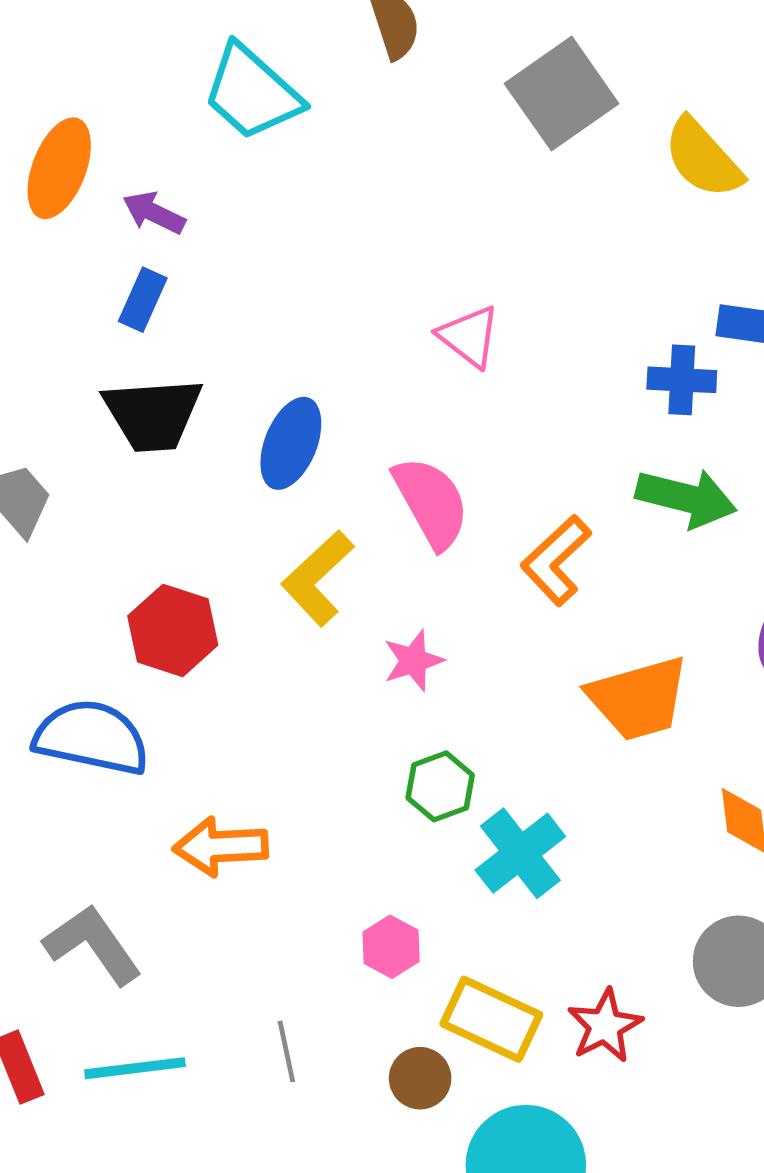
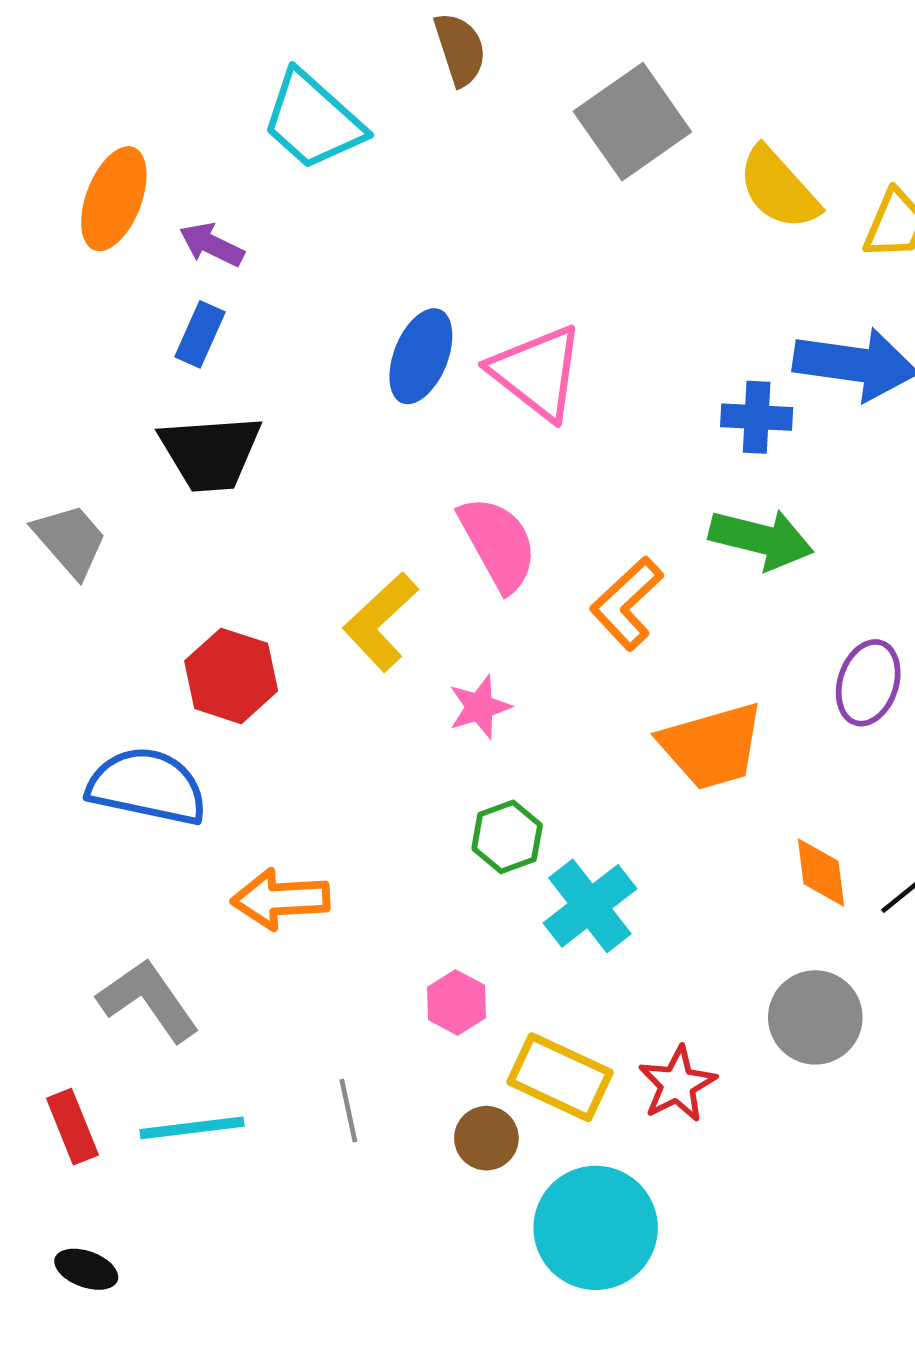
pink triangle: (469, 336) -> (537, 372), size x1.5
blue ellipse: (291, 443) -> (421, 356), moved

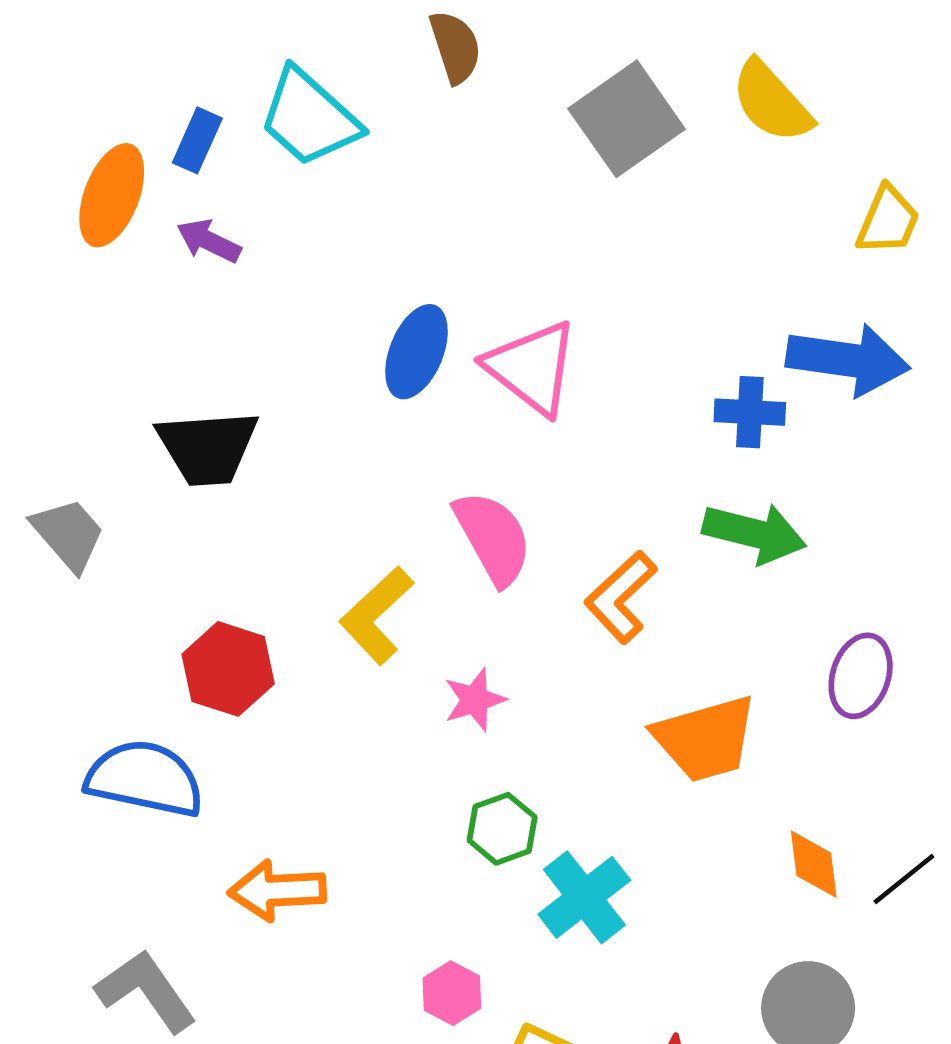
yellow semicircle: (778, 188) -> (772, 102), moved
blue rectangle: (200, 334) -> (197, 140), moved

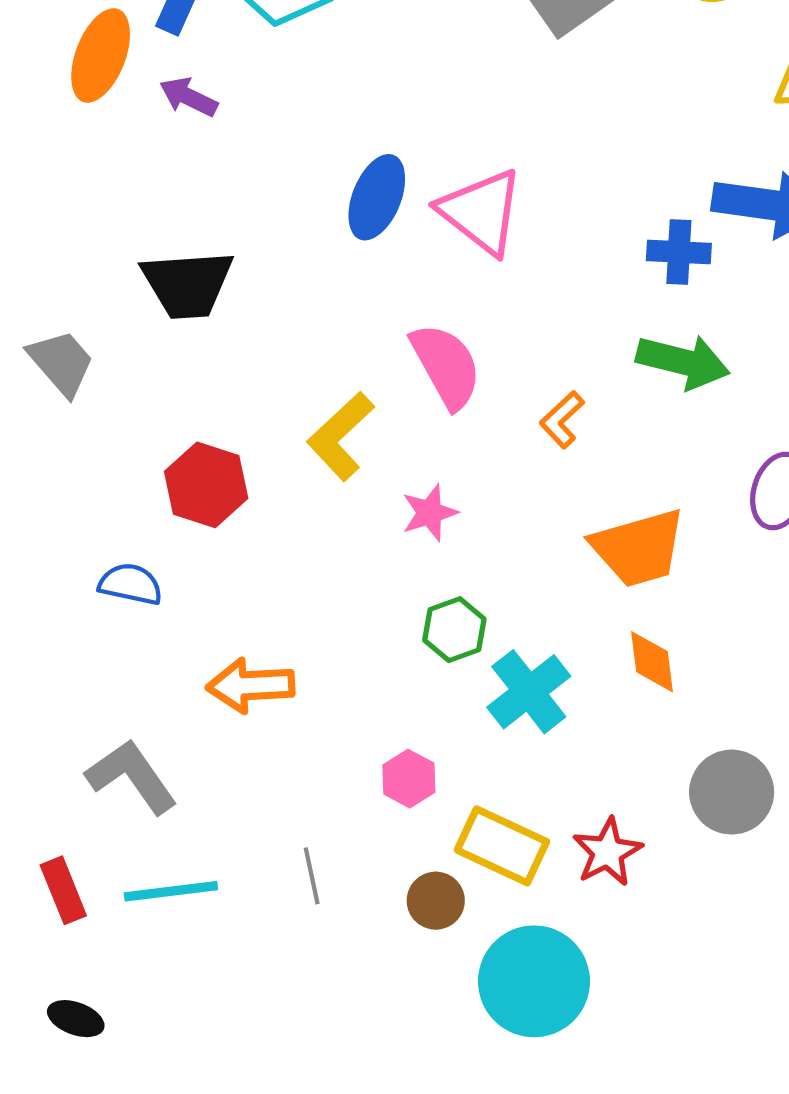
orange L-shape: (621, 597) -> (562, 420), size x0.7
blue semicircle: (145, 779) -> (131, 584), size x0.6
orange diamond: (814, 864) -> (652, 662), moved

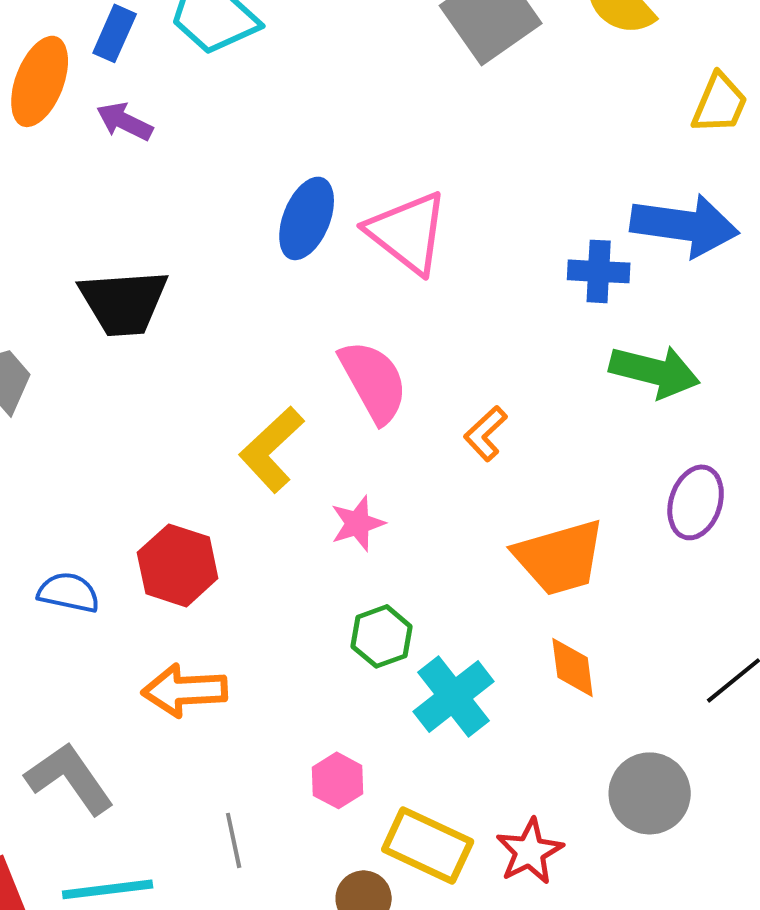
green arrow: (683, 362) -> (655, 371), moved
red hexagon: (206, 485) -> (178, 565), moved
gray line: (312, 876) -> (234, 840), moved

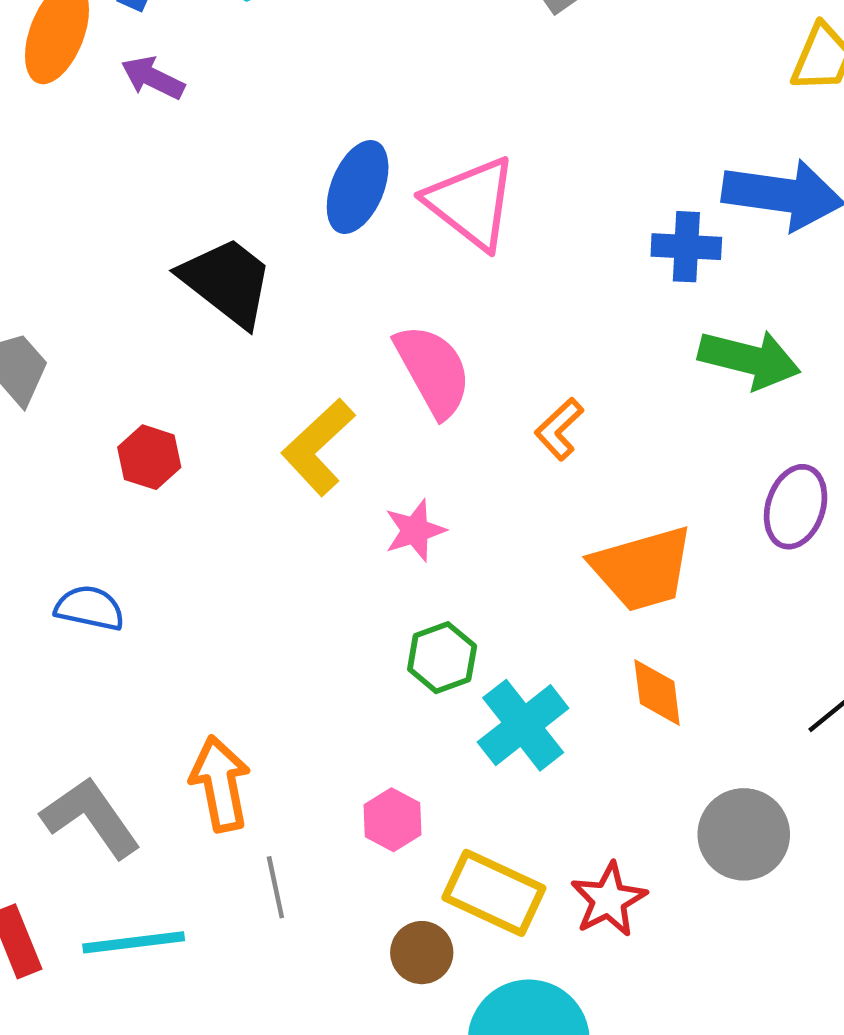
black trapezoid: (124, 302) -> (227, 282), moved, turned -138
red hexagon: (178, 565) -> (149, 457), moved, size x0.7
orange arrow: (185, 690) -> (220, 784), moved, turned 82

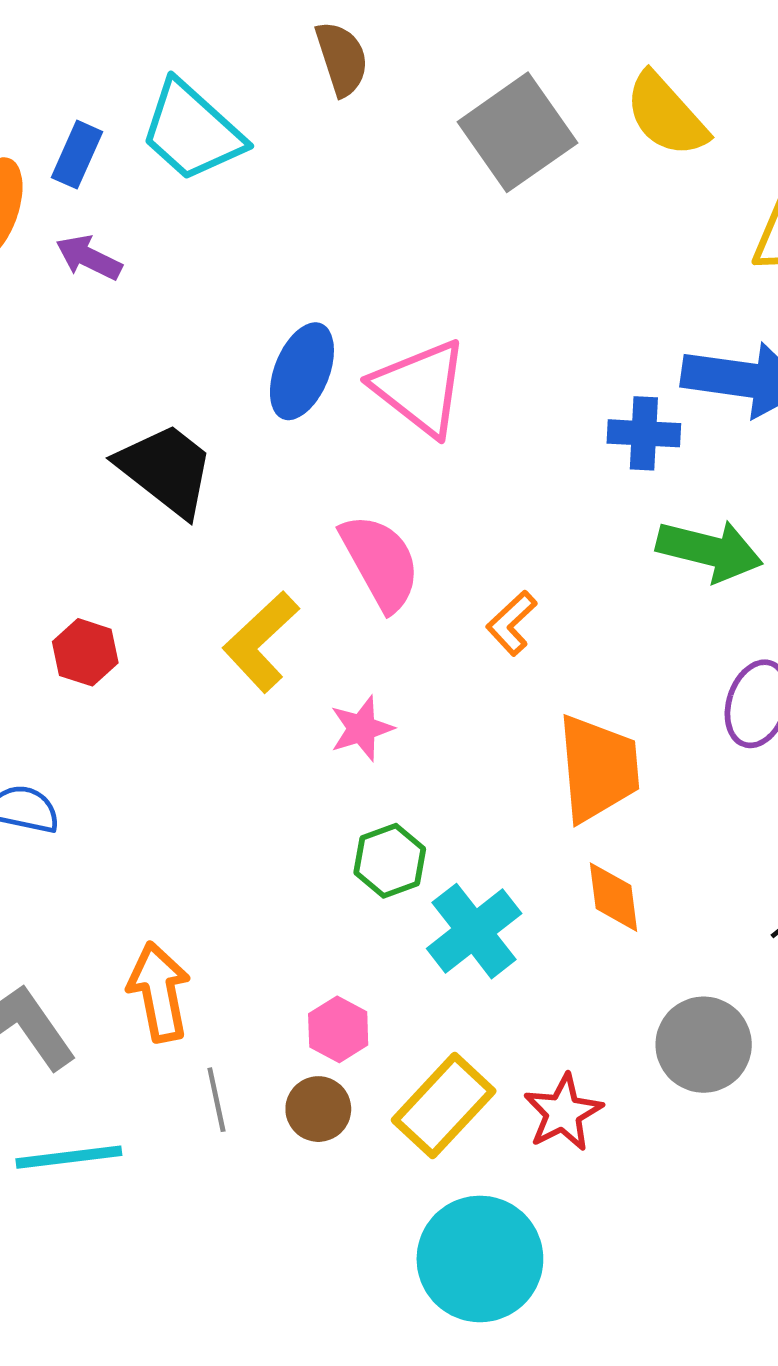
orange trapezoid: (642, 569) -> (598, 768), turned -79
yellow rectangle: (494, 893) -> (444, 1106), turned -72
brown circle: (422, 953) -> (318, 1109), moved

